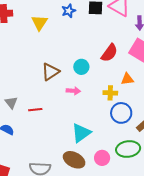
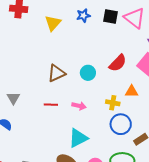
pink arrow: (73, 91) -> (79, 106), moved
red line: (35, 110) -> (51, 105), moved

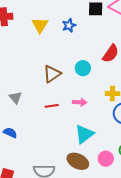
blue star: (83, 15) -> (69, 25), moved
gray triangle: (13, 98) -> (15, 98), moved

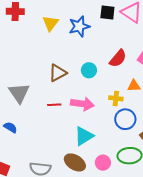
blue star: (69, 25) -> (79, 26), size x1.5
gray triangle: (15, 98) -> (19, 93), size x1.6
pink arrow: (80, 102) -> (82, 104), size x1.6

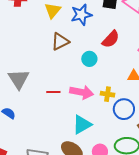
red semicircle: (118, 58) -> (111, 39), moved
brown triangle: (58, 73) -> (60, 41), moved
yellow cross: (116, 98) -> (108, 94), moved

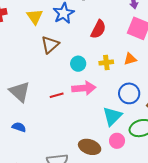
cyan circle: (89, 59) -> (78, 64), moved
yellow cross: (108, 94) -> (106, 62), moved
cyan triangle: (82, 124) -> (112, 116), moved

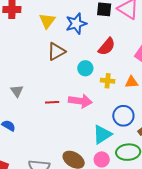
cyan circle: (78, 64) -> (85, 68), moved
gray triangle: (20, 92) -> (17, 91), size x0.6

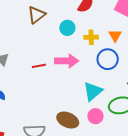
orange triangle: (132, 82) -> (115, 36), turned -48
blue circle: (123, 116) -> (108, 59), moved

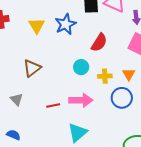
brown triangle: (36, 15) -> (32, 68), moved
cyan triangle: (93, 91) -> (77, 133), moved

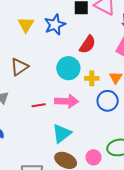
cyan circle: (81, 67) -> (68, 68), size x1.5

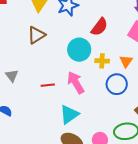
brown triangle: (19, 67) -> (36, 35), moved
pink arrow: (67, 101) -> (76, 83), turned -125

